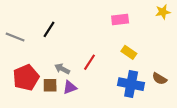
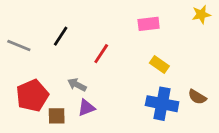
red line: (89, 62) -> (101, 54), moved
brown square: (50, 85) -> (57, 116), moved

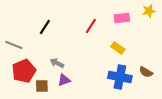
pink rectangle: (149, 24) -> (122, 18), moved
gray line: (19, 46) -> (14, 45), moved
red line: (101, 54) -> (91, 26), moved

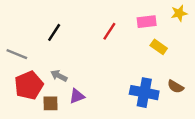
yellow rectangle: (118, 48) -> (159, 47), moved
gray arrow: (57, 63) -> (59, 76), moved

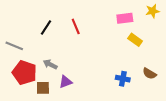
red line: (109, 31) -> (76, 26), moved, turned -56
red pentagon: (29, 85) -> (24, 73), turned -30
blue cross: (144, 93) -> (123, 79), size x0.6

